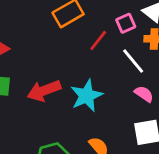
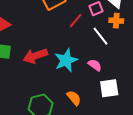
pink semicircle: (144, 94) -> (95, 65), moved

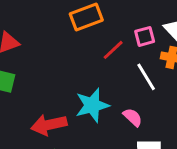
red arrow: (35, 56) -> (49, 125), moved

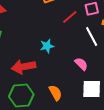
cyan star: (92, 105) -> (47, 46), moved, size x0.6

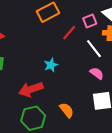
pink semicircle: (81, 64) -> (97, 73), moved

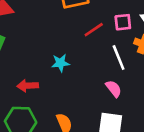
red arrow: (31, 89) -> (28, 86), size x0.7

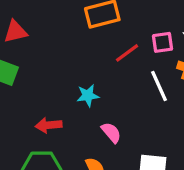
pink semicircle: (114, 89) -> (111, 133), moved

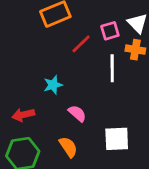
white line: (159, 86) -> (112, 68), turned 32

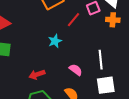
white line: (112, 68) -> (101, 60), moved
cyan star: (53, 85) -> (55, 41), moved

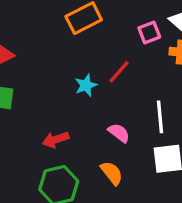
red line: (73, 20) -> (119, 72), moved

